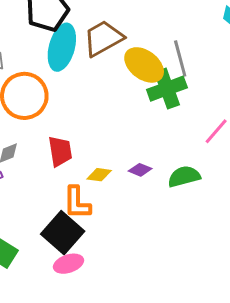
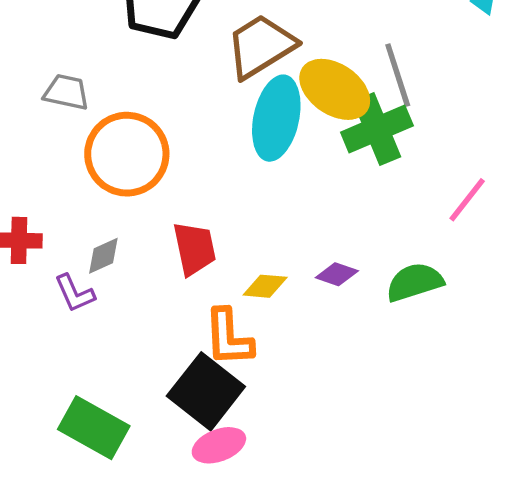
cyan ellipse: (62, 47) -> (276, 118), moved

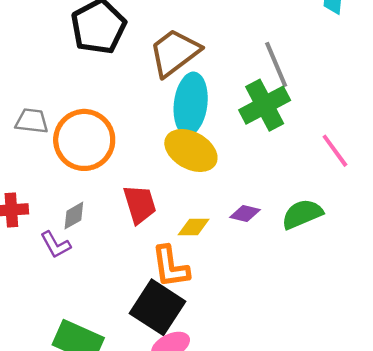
yellow ellipse: (335, 89) -> (191, 150), moved
gray trapezoid: (66, 92) -> (32, 121), moved
pink line: (467, 200) -> (335, 151), turned -69

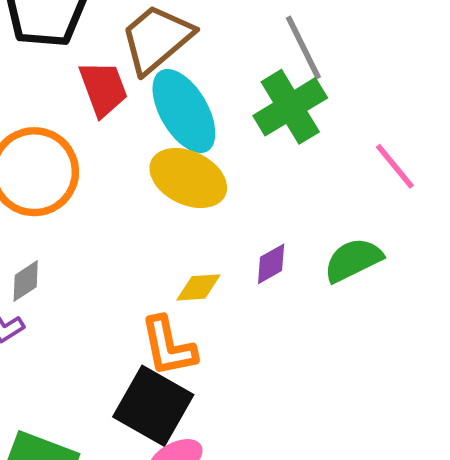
cyan ellipse: (191, 104) -> (184, 111), turned -34
red trapezoid: (140, 204) -> (103, 89), moved
purple diamond: (245, 213) -> (271, 264), turned -40

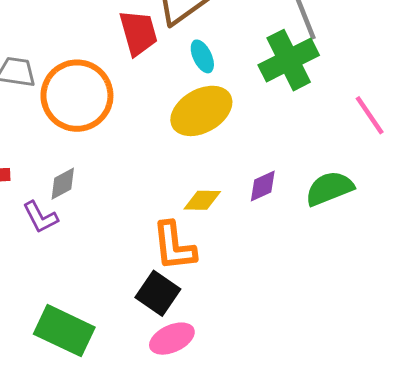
cyan ellipse: (184, 111) -> (202, 56), size x0.5
yellow ellipse: (188, 178) -> (201, 111), turned -60
black square: (153, 406) -> (158, 293), size x0.7

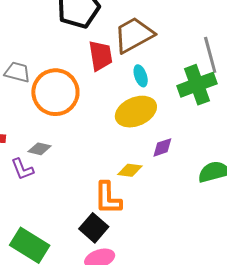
gray diamond: (63, 184) -> (40, 149), turned 35
purple diamond: (263, 186) -> (162, 147), moved

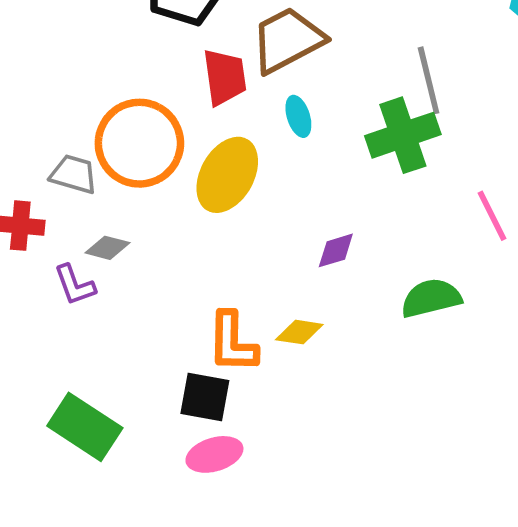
gray trapezoid: (17, 72) -> (74, 174), moved
yellow ellipse: (136, 112) -> (227, 175), moved, turned -39
yellow diamond: (130, 170) -> (299, 332), moved
black square: (94, 228) -> (205, 397), turned -32

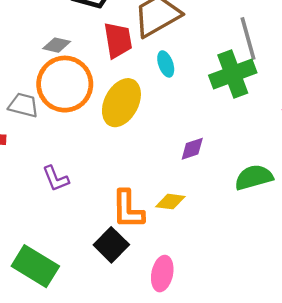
gray diamond: (107, 248) -> (57, 45), moved
purple L-shape: (75, 285) -> (56, 179), moved
black square: (205, 397) -> (111, 245), turned 36
pink ellipse: (214, 454) -> (162, 274), moved, turned -60

